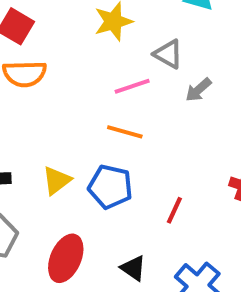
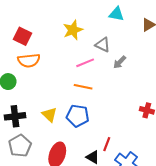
yellow triangle: (57, 181) -> (50, 115), turned -35
red line: (174, 210) -> (107, 144), moved

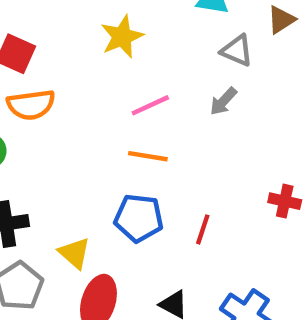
gray triangle: (103, 45) -> (237, 50), moved
yellow triangle: (50, 115) -> (74, 253), moved
red line: (107, 144) -> (203, 229), moved

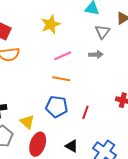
gray triangle: (237, 50) -> (102, 32), turned 42
gray arrow: (223, 101) -> (96, 55), turned -136

